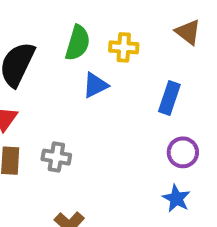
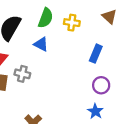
blue triangle: (95, 85) -> (41, 44), moved, turned 49
gray cross: (56, 157) -> (22, 74), moved

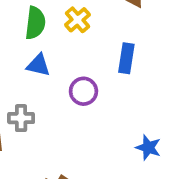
yellow cross: (72, 23) -> (77, 20), turned -35
purple circle: (101, 85) -> (83, 91), moved

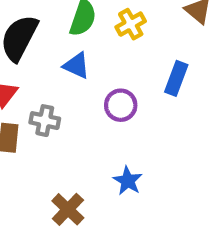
blue star: (148, 148) -> (128, 181), moved

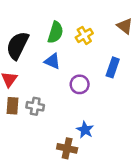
gray cross: (45, 121) -> (35, 106), moved
brown cross: (68, 209) -> (67, 148), moved, turned -30

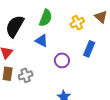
yellow cross: (84, 35) -> (77, 23), moved
gray cross: (35, 106) -> (26, 75), turned -32

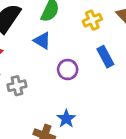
blue rectangle: (89, 49) -> (105, 57), turned -56

